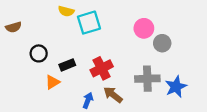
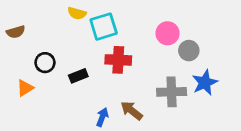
red cross: (102, 68) -> (118, 60), moved, turned 30
orange triangle: (52, 82) -> (25, 88), moved
blue star: (176, 87) -> (205, 83), moved

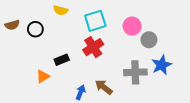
cyan square: (104, 27) -> (95, 21), moved
red cross: (118, 60) -> (93, 47), turned -36
black circle: (45, 63) -> (35, 29), moved
orange triangle: (25, 88) -> (43, 77), moved

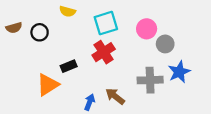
orange triangle: (43, 77) -> (48, 85), size x1.5

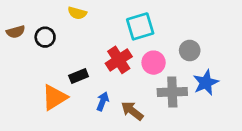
cyan square: (106, 23) -> (140, 26), moved
pink circle: (147, 29) -> (154, 63), moved
blue arrow: (90, 102) -> (103, 101), moved

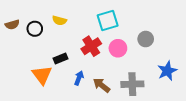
yellow semicircle: (77, 13) -> (59, 21), moved
blue star: (206, 83) -> (167, 71), moved
gray cross: (172, 92) -> (132, 84), moved
orange triangle: (54, 97) -> (42, 75), turned -35

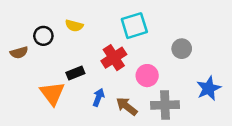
brown semicircle: (12, 25) -> (19, 52), moved
pink circle: (118, 48) -> (147, 76), moved

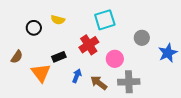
brown semicircle: (19, 52) -> (17, 57), moved, turned -40
blue star: (209, 88) -> (168, 53), moved

